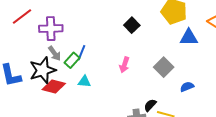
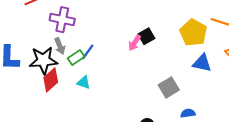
pink arrow: (124, 65) -> (135, 43), moved
red diamond: (54, 87) -> (51, 80), turned -70

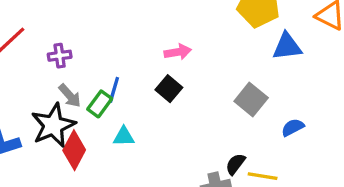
purple cross: (62, 20) -> (60, 56), size x0.6
black square: (146, 36) -> (169, 89), moved
pink arrow: (135, 43) -> (178, 52), turned -112

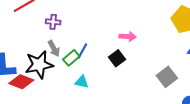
red diamond: (74, 150) -> (21, 82), moved, turned 70

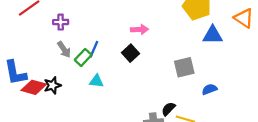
black star: (39, 65) -> (52, 85), moved, size x0.6
gray square: (167, 77) -> (184, 67), turned 30

